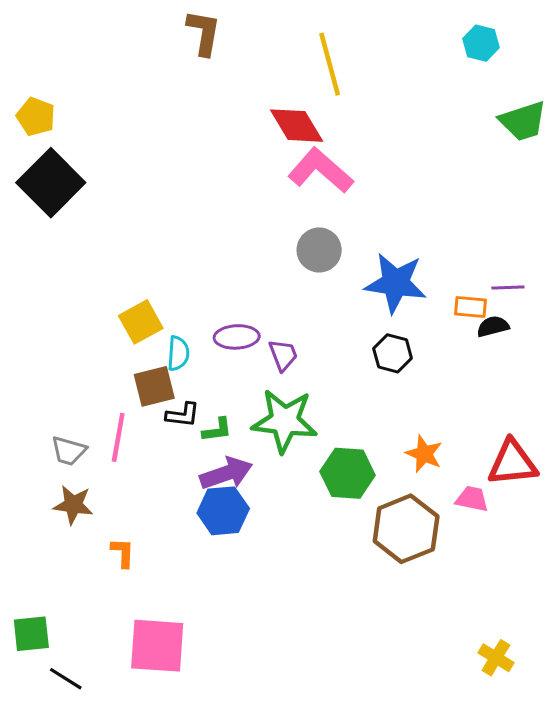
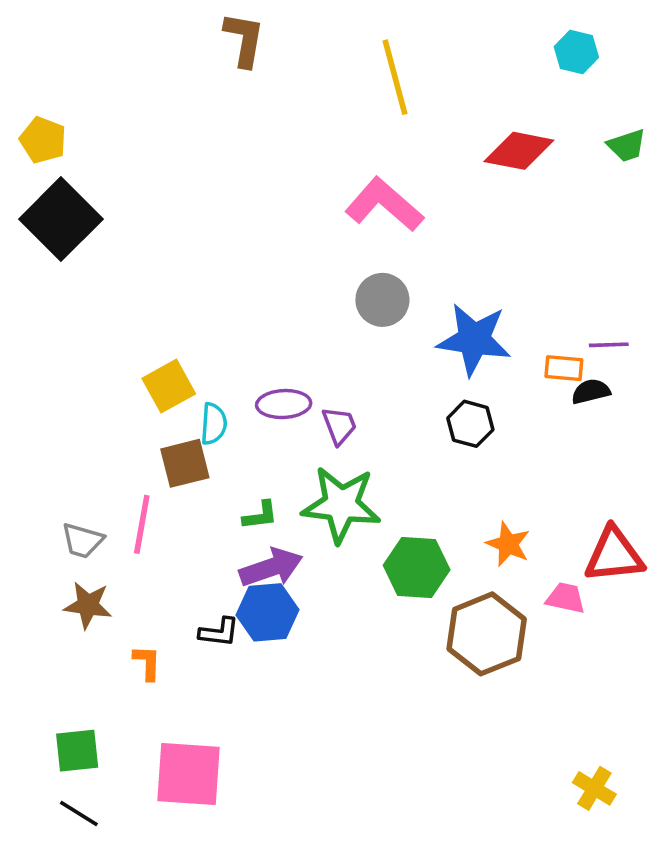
green trapezoid: (523, 121) -> (627, 145), size x0.7
red diamond: (297, 126) -> (519, 151), moved, turned -48
black L-shape: (183, 415) -> (219, 632), moved
green square: (31, 634) -> (77, 751), moved

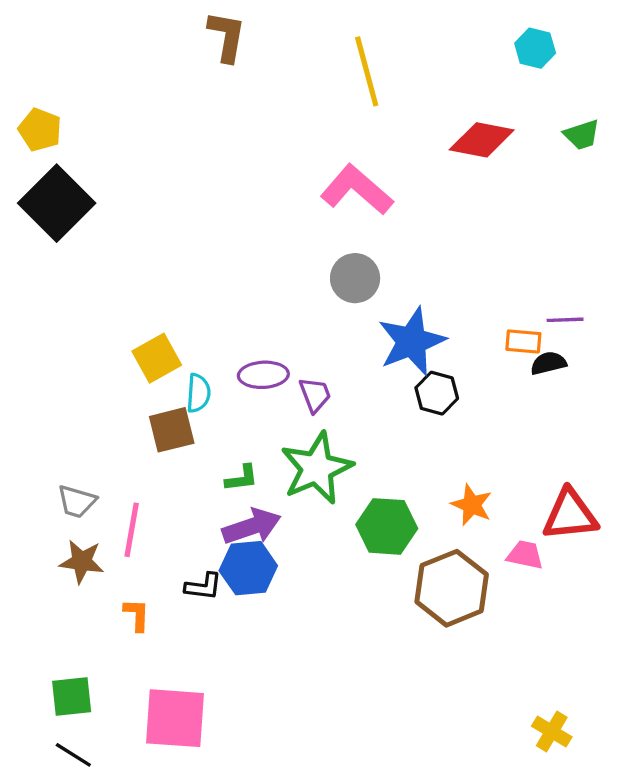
blue star: (474, 339) -> (412, 341), moved, turned -30
green star: (341, 505) -> (317, 468), turned -30
pink line: (142, 524) -> (132, 530), moved

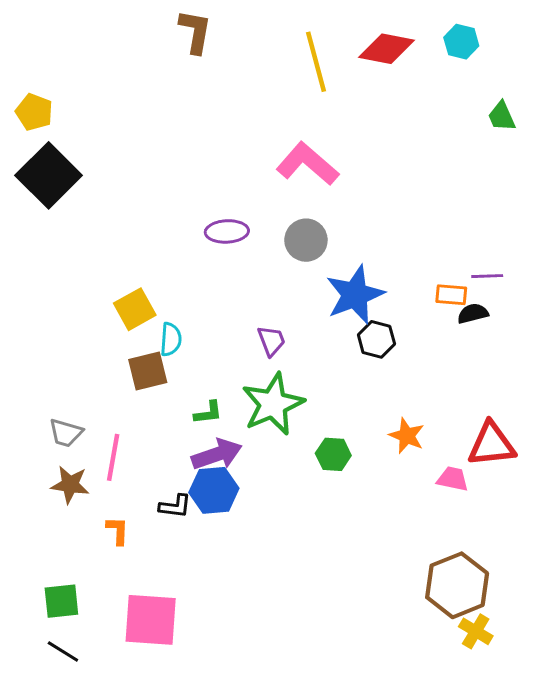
green trapezoid: (582, 135) -> (502, 116), turned 84
red diamond: (482, 140) -> (387, 49), moved
purple ellipse: (263, 375) -> (227, 231), moved
green hexagon: (387, 526) -> (333, 454), size x0.7
brown hexagon: (452, 588) -> (457, 585), moved

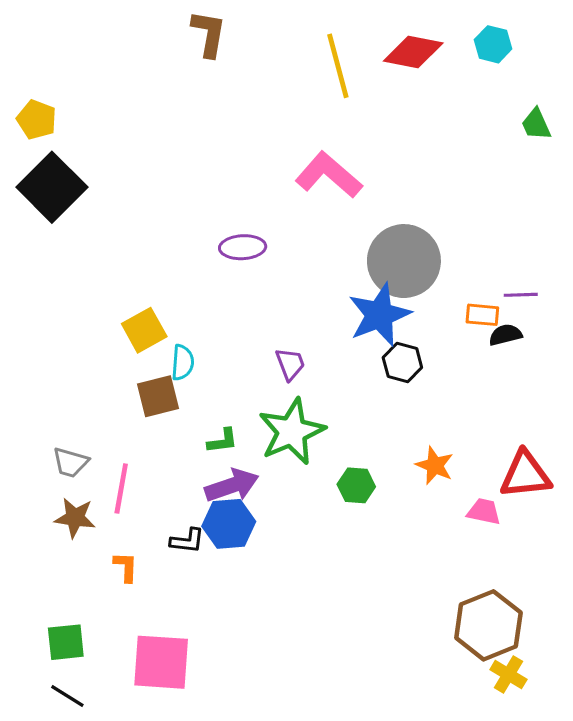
gray circle: (306, 240) -> (404, 261), moved, size x1.6

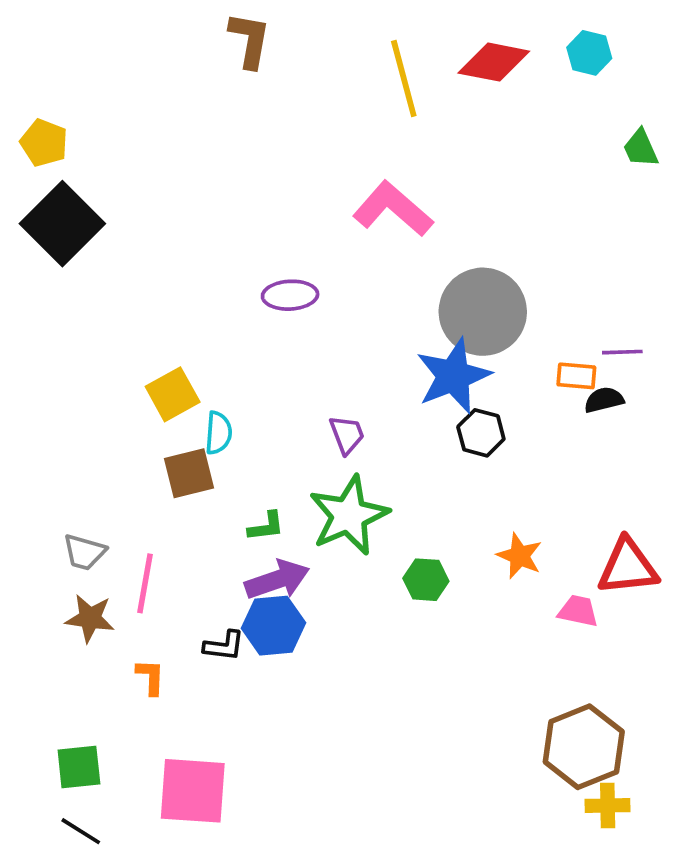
yellow cross: (508, 674) -> (608, 805), turned -32

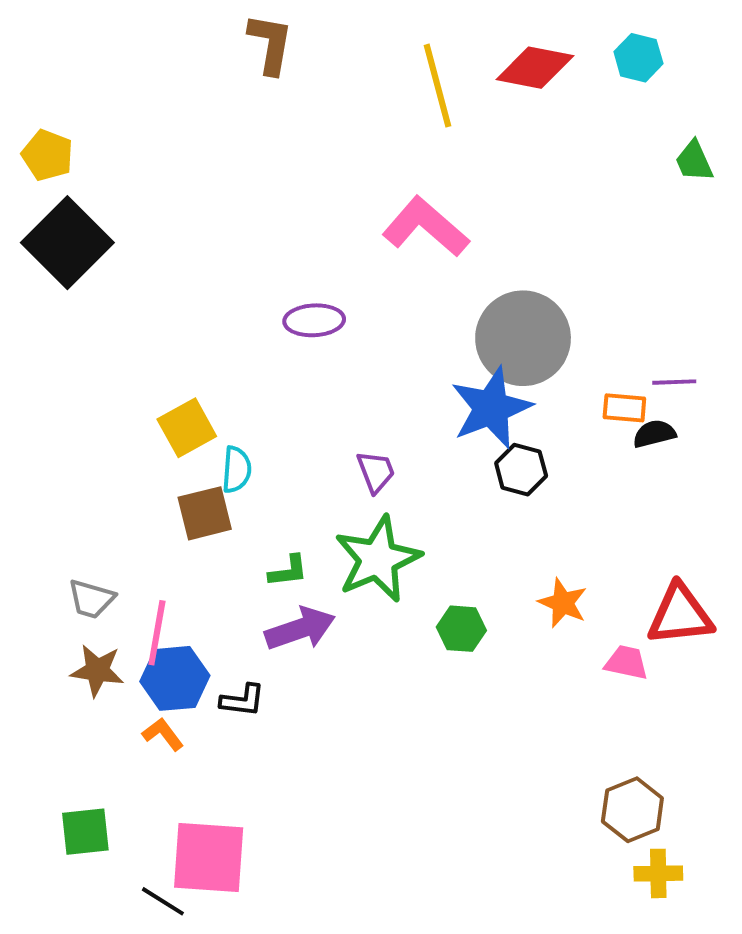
blue hexagon: (273, 626) -> (175, 678), moved
orange L-shape: (151, 677) -> (163, 734), turned -39
brown hexagon: (584, 747) -> (632, 810), size x0.7
black line: (81, 831) -> (163, 901), moved

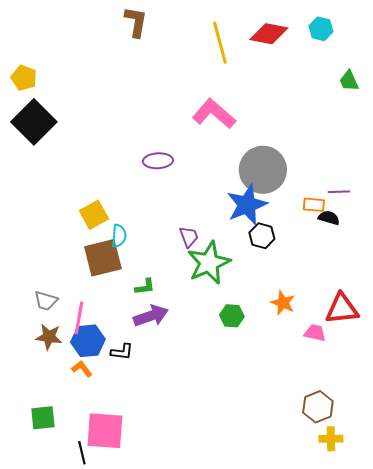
black semicircle: (654, 434) -> (329, 218), turned 30
brown square: (205, 513) -> (103, 258), size x1.4
green star: (378, 559) -> (209, 263), moved
black line: (163, 901) -> (82, 453), turned 45

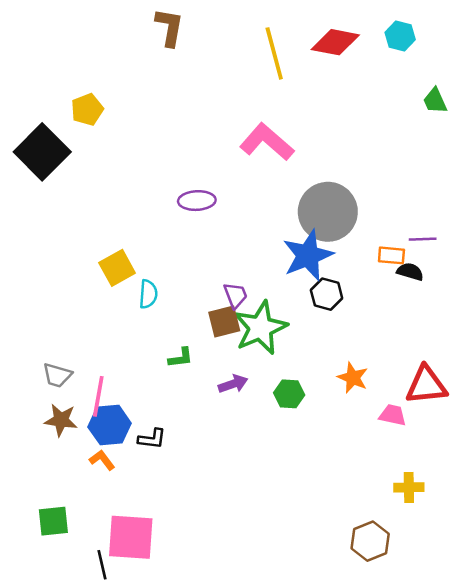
yellow pentagon: (24, 78) -> (87, 110), moved, turned 30
brown square: (103, 258) -> (224, 322), moved, size x0.7
purple arrow: (151, 316) -> (233, 384), moved, size x0.7
brown hexagon: (318, 407) -> (370, 541), moved
yellow cross: (331, 439) -> (409, 487), moved

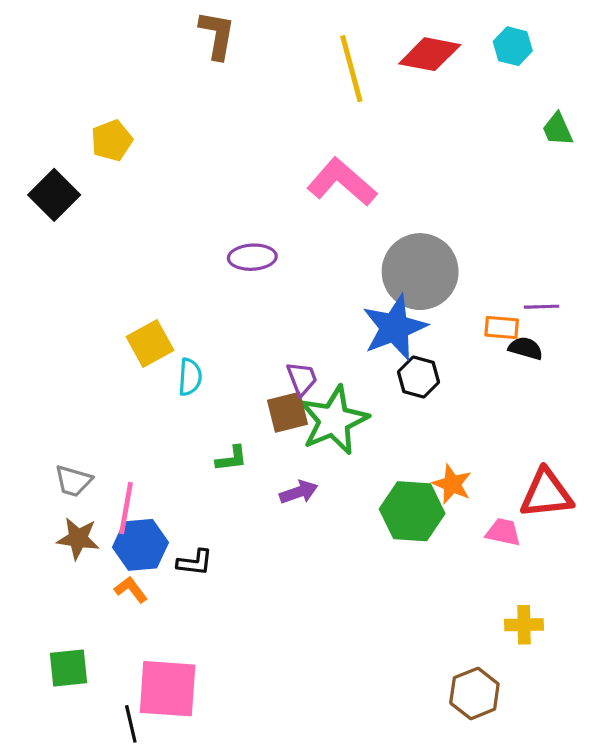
black square: (42, 152) -> (54, 195), size x0.7
green hexagon: (289, 394) -> (412, 511), moved, size x1.6

